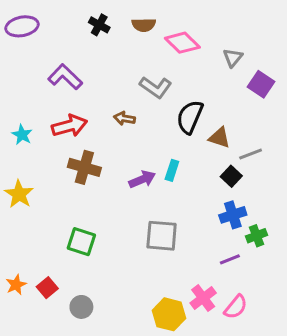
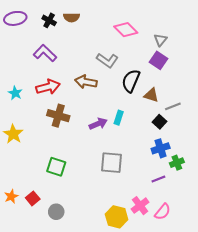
black cross: (99, 25) -> (49, 20), moved
brown semicircle: (144, 25) -> (72, 17), moved
purple square: (261, 84) -> (158, 60), moved
brown arrow: (124, 118) -> (86, 82), size x1.5

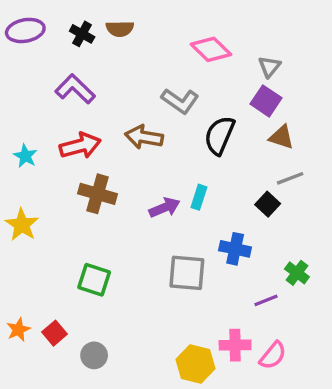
brown triangle: (151, 95) -> (281, 137), moved
blue cross: (161, 148) -> (235, 249), moved, turned 30
green cross: (177, 163) -> (297, 273), turned -32
pink cross: (140, 206) -> (235, 345), turned 36

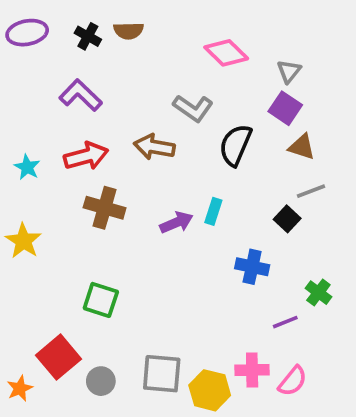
gray square: (187, 273) -> (162, 374), moved
orange star: (18, 330) -> (20, 388), moved
red square: (55, 333) -> (58, 357), size x1.6

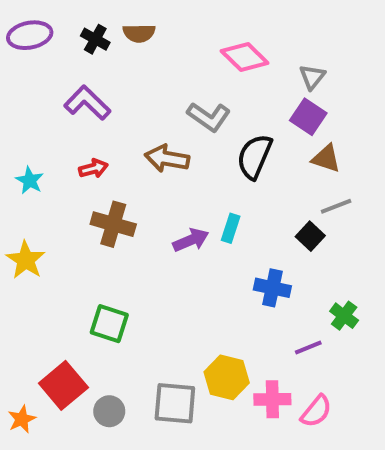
red arrow: (86, 156) -> (93, 168), size x0.6
yellow hexagon: (210, 390) -> (227, 377), moved

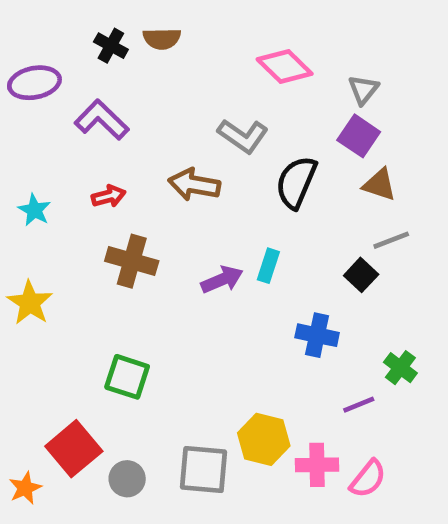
purple ellipse: (30, 35) -> (34, 83), moved

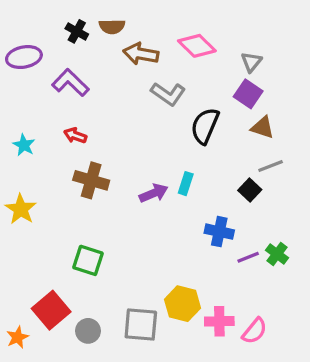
brown arrow: (194, 185) -> (141, 54), moved
red arrow: (109, 196) -> (75, 136), turned -145
purple line: (359, 405) -> (248, 257), moved

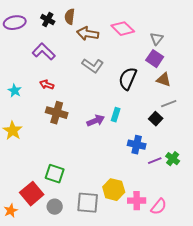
brown semicircle: (112, 27) -> (70, 17), turned 98
purple ellipse: (24, 57) -> (15, 23), moved
gray L-shape: (168, 94) -> (93, 66), moved
green square: (88, 260) -> (55, 174), moved

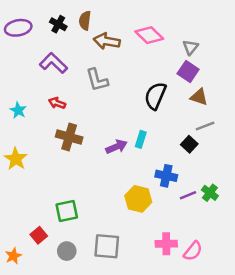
gray L-shape: (93, 66) -> (97, 80), moved, turned 40
green square: (55, 174) -> (67, 211), turned -30
yellow hexagon: (114, 190) -> (138, 199), moved
red square: (32, 194) -> (39, 235), size x0.6

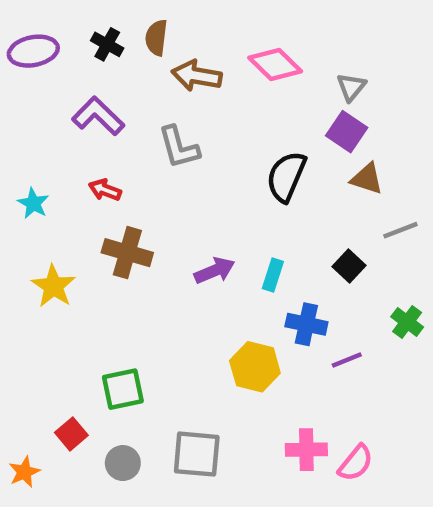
gray line: (205, 126) -> (400, 230), moved
cyan rectangle: (141, 139) -> (273, 275), moved
yellow star: (16, 159) -> (53, 286), moved
green cross: (210, 193) -> (407, 322), moved

